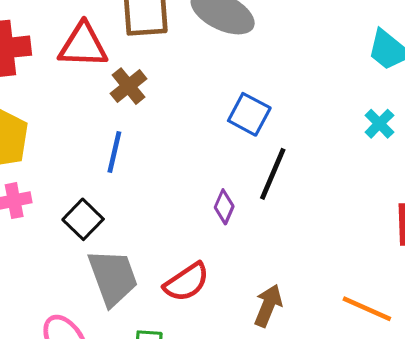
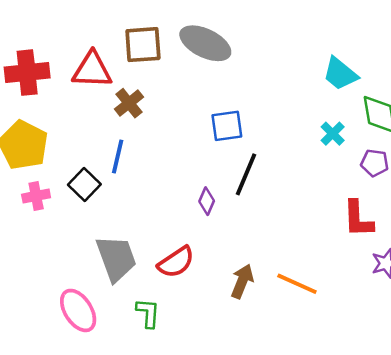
blue square: (249, 114) -> (227, 126), turned -36
black square: (83, 219) -> (84, 184), moved
orange line: (367, 309) -> (297, 284), moved

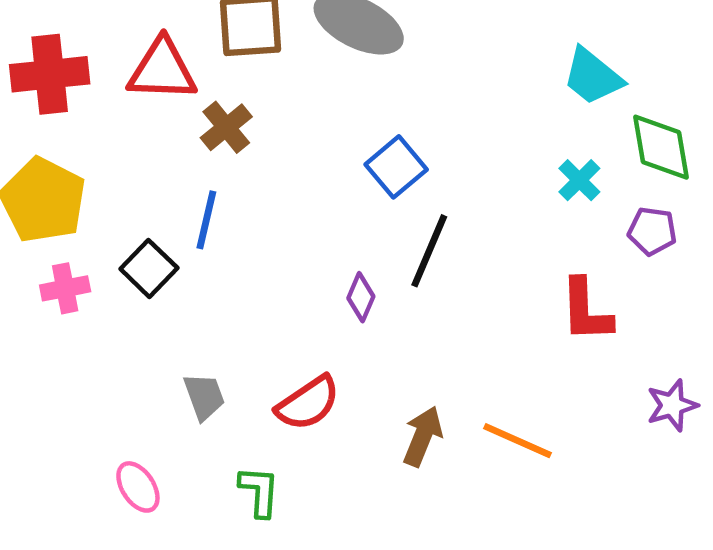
blue square: (227, 126) -> (396, 167), turned -32
red L-shape: (358, 219) -> (586, 310), moved
gray trapezoid: (116, 258) -> (204, 396), size x0.6
pink ellipse: (78, 310) -> (138, 487), size x0.7

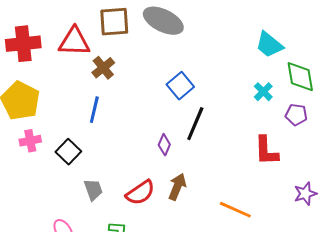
black square: (149, 268) -> (68, 152), moved
brown arrow: (423, 436) -> (177, 187), moved

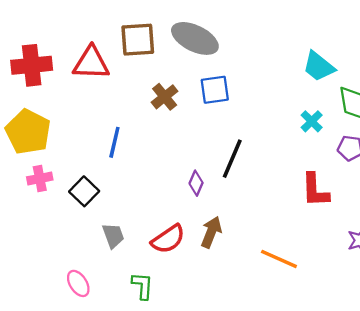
brown cross: (103, 68) -> (165, 97), moved
blue square: (180, 86) -> (215, 90), moved, turned 32

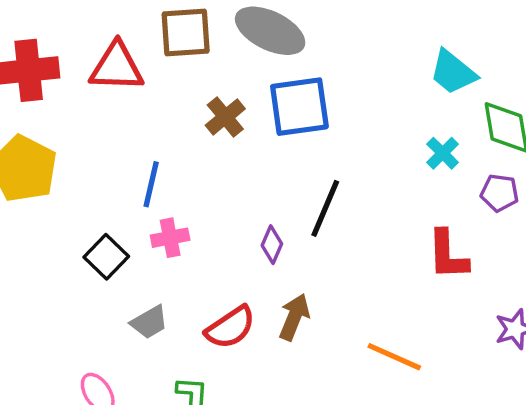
blue square: (215, 90) -> (299, 107), size x1.4
pink cross: (40, 178) -> (170, 238), moved
gray trapezoid: (113, 236) -> (149, 322), turned 80

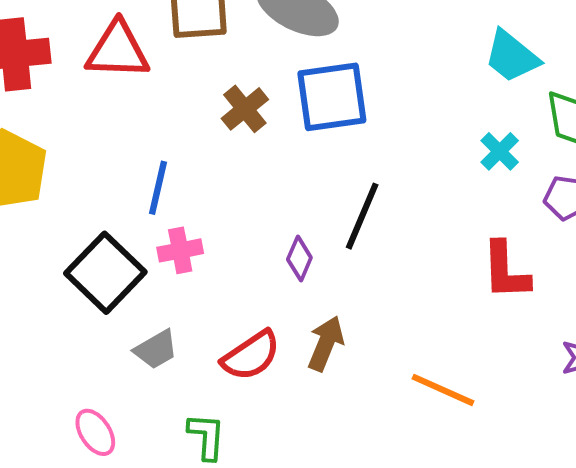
black square: (106, 257) -> (105, 273), size x1.5

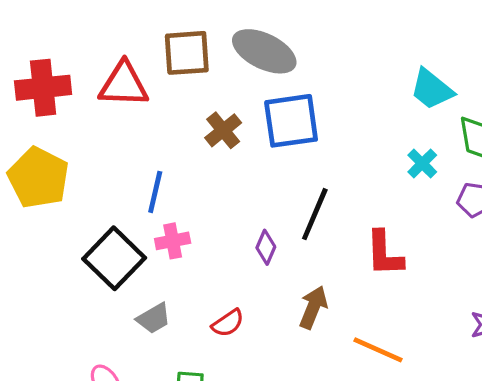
red L-shape: (506, 271) -> (384, 254), moved
brown arrow: (326, 343) -> (313, 307), moved
red semicircle: (251, 356) -> (228, 323), size x0.7

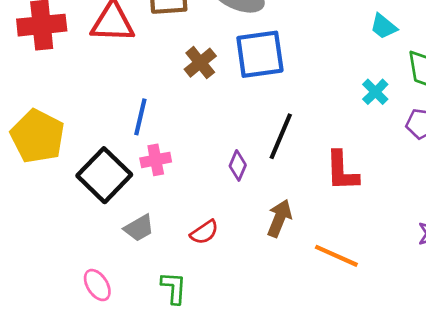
cyan trapezoid: (432, 89) -> (384, 26), size x0.7
yellow pentagon: (38, 178) -> (38, 136), moved

